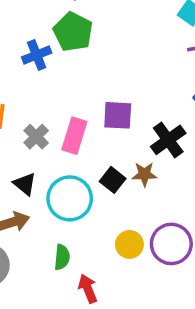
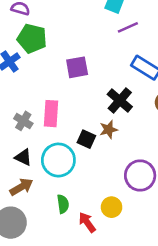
purple square: (118, 115) -> (77, 67), moved
yellow circle: (129, 244) -> (112, 207), moved

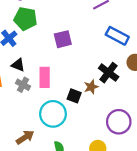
black cross: (120, 100) -> (109, 73), moved
black triangle: (23, 157) -> (18, 65), moved

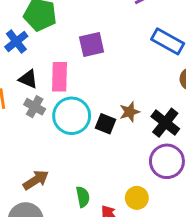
black cross: (109, 73) -> (165, 123), moved
pink rectangle: (45, 77) -> (59, 77), moved
cyan circle: (53, 114) -> (72, 116), moved

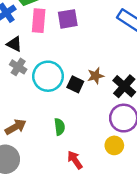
pink rectangle: (59, 77) -> (39, 21), moved
green semicircle: (83, 197) -> (60, 127), moved
yellow circle: (137, 198) -> (114, 145), moved

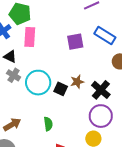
purple square: (68, 19) -> (75, 42), moved

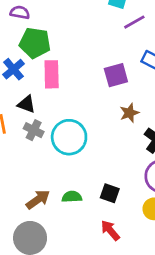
brown star: (77, 82) -> (129, 113), moved
black square: (61, 89) -> (110, 193), moved
green semicircle: (48, 124) -> (72, 197), moved, turned -80

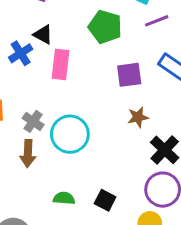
green pentagon: (35, 43) -> (105, 27), moved
black triangle: (26, 104) -> (43, 34), moved
brown arrow: (38, 199) -> (28, 154), moved, turned 120

